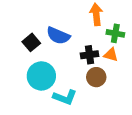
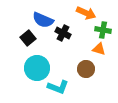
orange arrow: (96, 14) -> (86, 13), turned 120
blue semicircle: (58, 36) -> (43, 20), moved
black cross: (90, 55) -> (63, 33), moved, turned 35

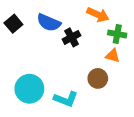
black cross: (63, 33) -> (72, 37), turned 35
black square: (28, 38) -> (13, 24), moved
cyan circle: (37, 68) -> (29, 89), moved

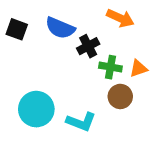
black square: (13, 24) -> (17, 29), turned -30
green cross: (117, 34) -> (110, 67), moved
orange triangle: (113, 56) -> (138, 69), turned -35

